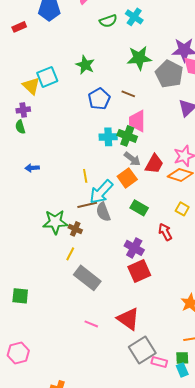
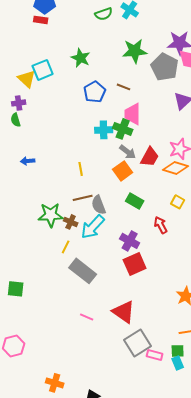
red rectangle: (19, 27) -> (41, 20), moved, turned 32
cyan arrow: (101, 192) -> (93, 227), moved

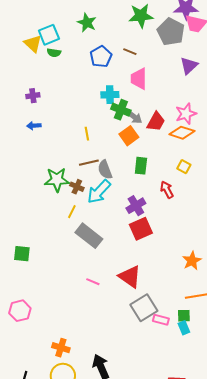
purple cross: (19, 103) -> (33, 96), moved
green semicircle: (16, 120) -> (54, 53), moved, turned -64
green cross: (123, 129) -> (121, 110), moved
green rectangle: (135, 201) -> (141, 166), turned 66
purple cross: (130, 241) -> (136, 206), turned 30

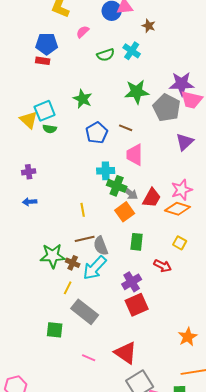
red arrow: (167, 190) -> (163, 266), turned 144
green square: (22, 254) -> (55, 330), moved

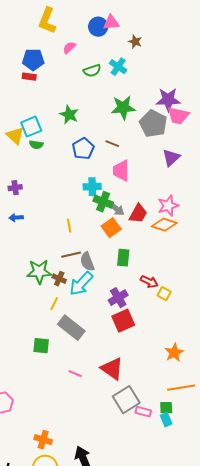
yellow square: (180, 243) -> (164, 294), moved

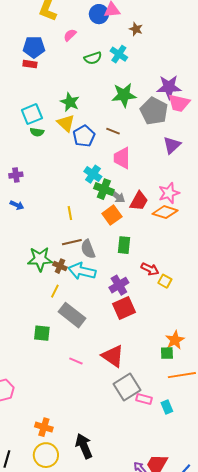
yellow triangle: (15, 136) -> (66, 123), moved
cyan cross: (92, 187) -> (93, 174), turned 36
blue arrow: (16, 218) -> (17, 205), turned -152
cyan arrow: (81, 284) -> (82, 271), turned 60
green square: (166, 408) -> (167, 353), moved

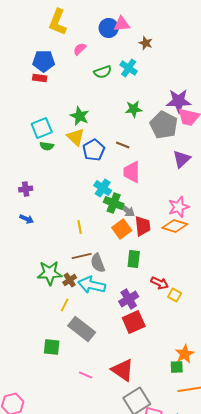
green star: (124, 95) -> (134, 109), size x0.7
red trapezoid: (139, 201) -> (143, 226), moved, turned -35
brown cross: (60, 266) -> (70, 280), turned 32

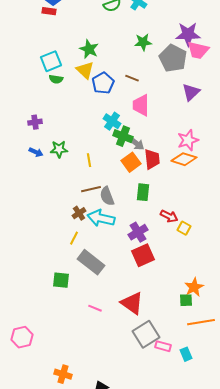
green star: (50, 273) -> (59, 149), moved, size x0.7

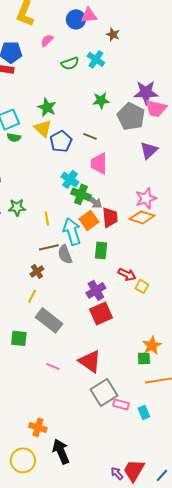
cyan arrow: (101, 218) -> (72, 231), moved, turned 60
orange cross: (63, 374) -> (38, 427), moved

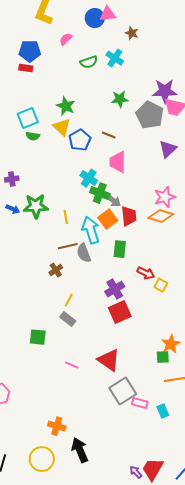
green star: (17, 207) -> (36, 206), size x1.4
yellow line: (32, 296) -> (69, 300), moved
gray rectangle: (49, 320) -> (68, 319), size x0.6

